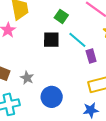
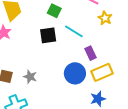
purple rectangle: (91, 56) -> (91, 53), moved
blue circle: (52, 97) -> (75, 73), moved

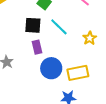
yellow star: (105, 18) -> (90, 38), moved
purple rectangle: (91, 53) -> (37, 47), moved

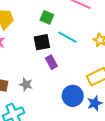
blue circle: (51, 68) -> (73, 96), moved

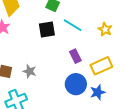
purple rectangle: (51, 62) -> (75, 56), moved

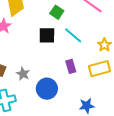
yellow rectangle: (101, 66) -> (100, 69), moved
blue circle: (76, 84) -> (47, 89), moved

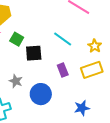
green square: (57, 12) -> (17, 39), moved
black square: (47, 35) -> (34, 53), moved

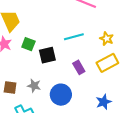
cyan line: (63, 39) -> (74, 37), turned -42

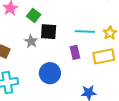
cyan line: (74, 37) -> (85, 32), moved
gray star: (34, 86) -> (31, 41), moved

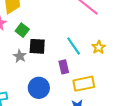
cyan line: (85, 32) -> (74, 46), turned 54
yellow rectangle: (104, 56) -> (84, 84), moved

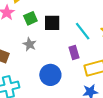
green square: (22, 30) -> (30, 18), turned 32
black square: (37, 46) -> (52, 23), moved

